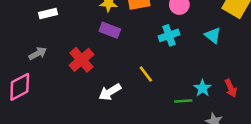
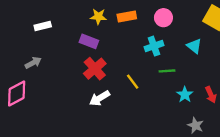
purple rectangle: (110, 30) -> (89, 41), moved
red cross: (81, 60) -> (95, 69), moved
green line: (183, 101) -> (167, 71), moved

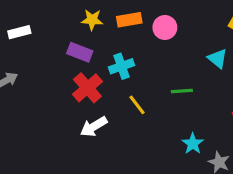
pink circle: (163, 18) -> (165, 27), moved
cyan cross: (154, 46) -> (122, 66), moved
cyan star: (185, 95) -> (193, 144), moved

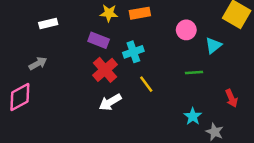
pink circle: (165, 27) -> (186, 30), moved
cyan triangle: (218, 58) -> (213, 45), turned 42
green line: (182, 91) -> (194, 72), moved

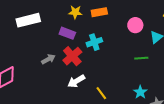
white rectangle: (48, 23) -> (28, 20), size x1.6
gray arrow: (38, 63) -> (48, 59), moved
yellow line: (146, 84) -> (101, 93), moved

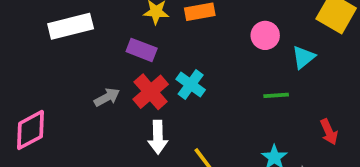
cyan cross: (94, 42) -> (191, 85), moved, turned -35
white arrow: (76, 81) -> (158, 137), turned -60

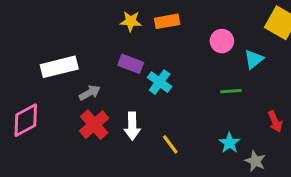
white rectangle: (71, 26) -> (59, 67), moved
purple rectangle: (142, 50) -> (131, 64), moved
red cross: (151, 92) -> (94, 125), moved

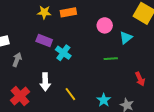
gray arrow: (90, 93) -> (17, 60), turned -40
red cross: (94, 125) -> (20, 96), moved
cyan star: (229, 143) -> (104, 100), moved

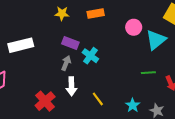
yellow star: (44, 12) -> (62, 14), moved
cyan triangle: (126, 38) -> (156, 40), size x1.5
green line: (111, 59) -> (148, 73), moved
gray arrow: (17, 60) -> (66, 63), moved

